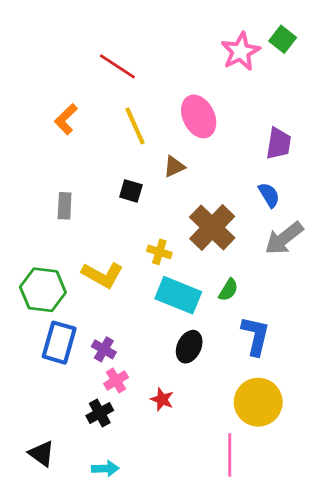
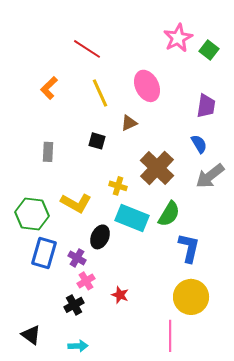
green square: (283, 39) -> (209, 50), moved
green semicircle: (228, 290) -> (169, 214), size x1.5
black ellipse: (189, 347) -> (100, 237), moved

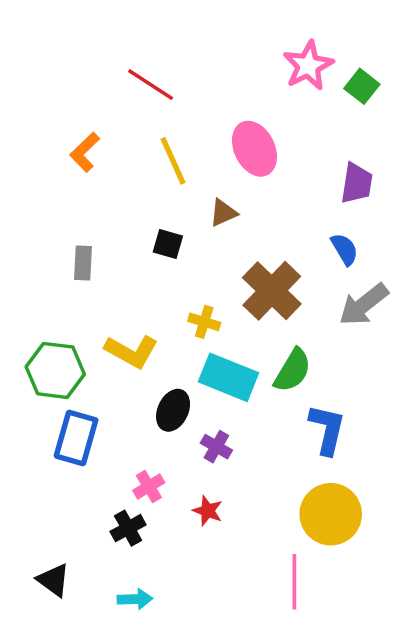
purple cross: (77, 258) -> (216, 447), moved

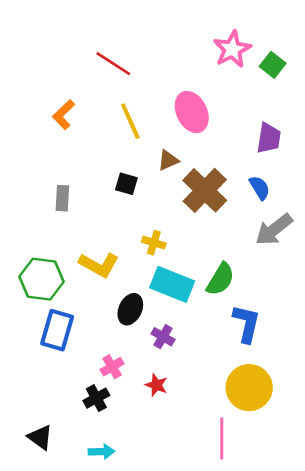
brown cross: (272, 291) -> (205, 190), moved

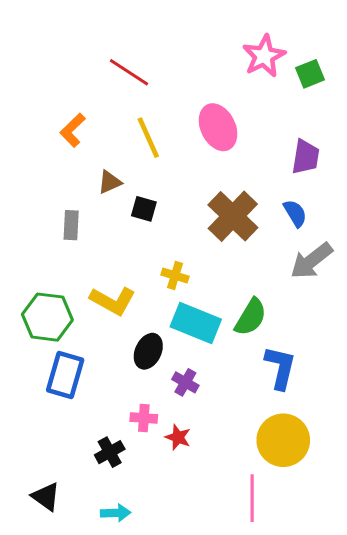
green square: (273, 65) -> (310, 74), turned 30
brown triangle: (168, 160) -> (110, 182), moved
pink cross: (112, 367) -> (144, 418), moved, turned 35

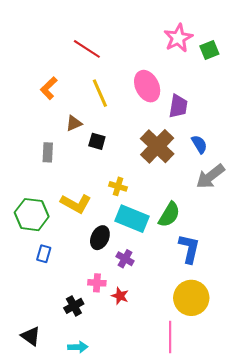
purple trapezoid: (306, 157) -> (178, 106), moved
blue rectangle: (65, 375) -> (44, 254), size x0.6

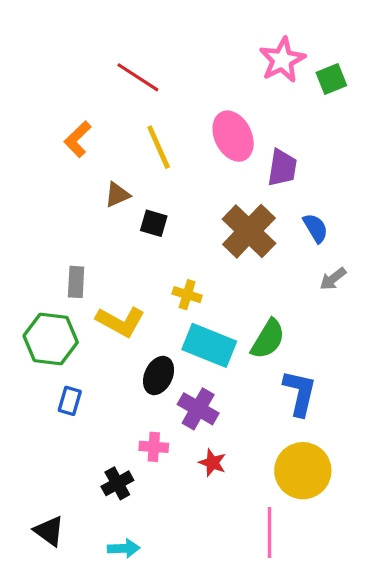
gray rectangle: (48, 152) -> (76, 282), moved
gray arrow: (210, 176) -> (333, 279), size x0.6
purple cross: (125, 259) -> (198, 409), size x1.4
red star: (120, 296) -> (212, 463), moved

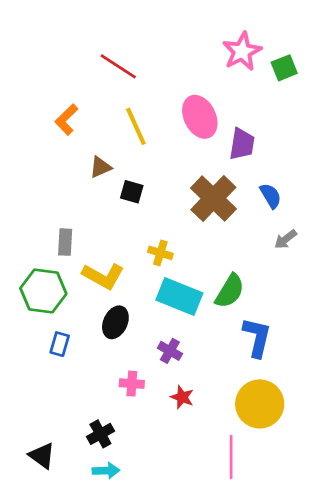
black ellipse: (159, 376) -> (115, 322), moved
purple cross: (198, 409) -> (170, 351), size x0.7
black cross: (117, 483) -> (100, 434), moved

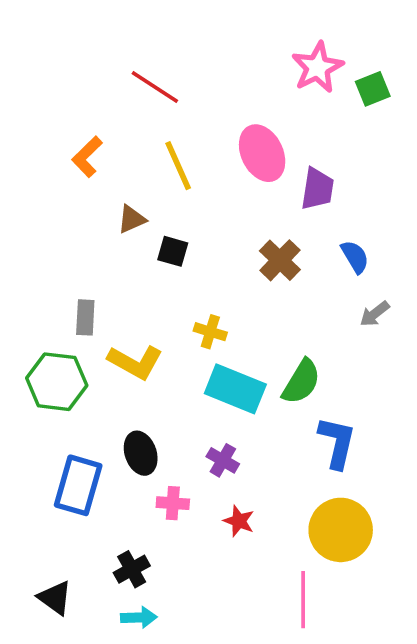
brown cross: (213, 198) -> (280, 260), size x0.7
black ellipse: (115, 322) -> (141, 453), moved, turned -44
blue rectangle: (60, 344) -> (78, 485), moved, size x1.8

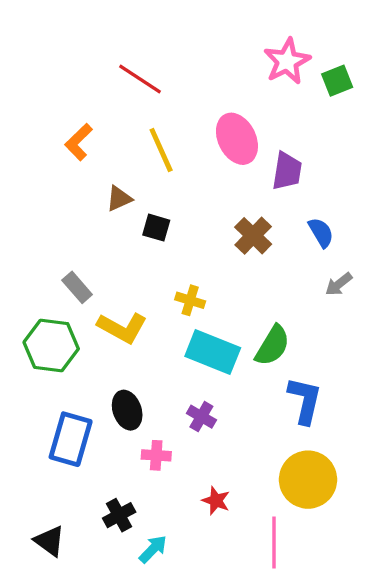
gray rectangle: (85, 317) -> (77, 287), turned -44
red star: (239, 521) -> (216, 501), moved
cyan arrow: (139, 617) -> (153, 549), moved, turned -44

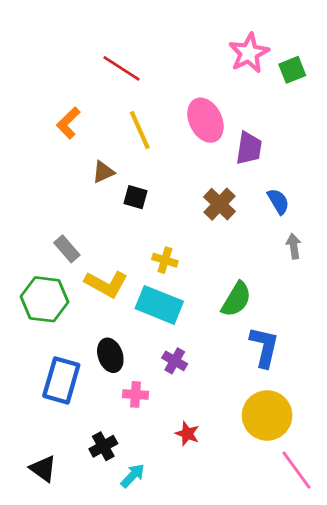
gray arrow: (339, 284) -> (294, 246), turned 120
cyan rectangle: (213, 352) -> (159, 305), moved
pink line: (274, 543) -> (296, 470), moved, turned -36

